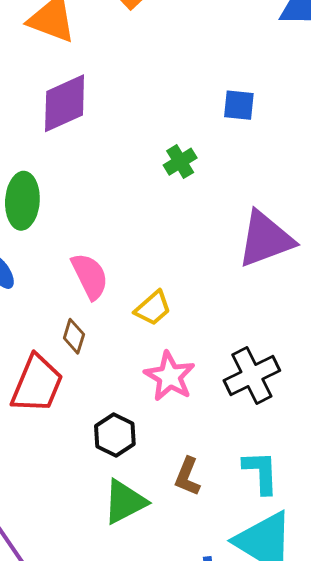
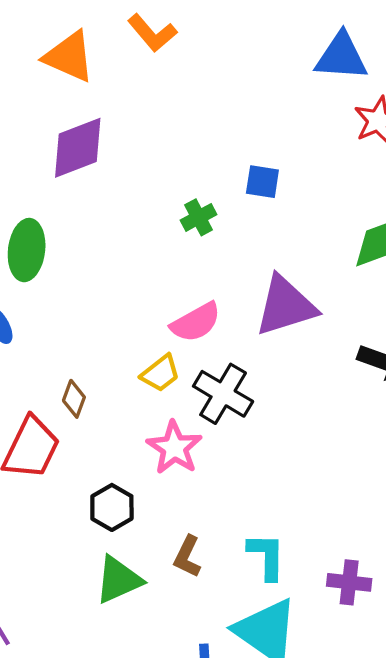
blue square: (239, 105) -> (262, 182), moved
pink semicircle: (90, 276) -> (196, 322), moved, turned 84
black cross: (252, 375) -> (223, 394), moved, turned -36

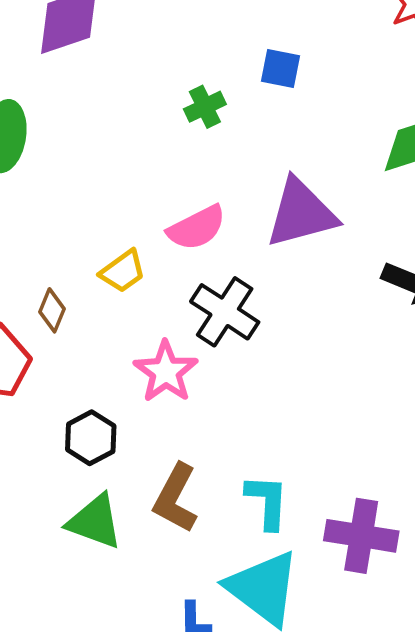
yellow trapezoid: (160, 373) -> (123, 271), moved
brown L-shape: (187, 557) -> (176, 498), size x1.4
green triangle: (118, 580) -> (95, 522), turned 42
purple cross: (349, 582) -> (361, 536), size x1.4

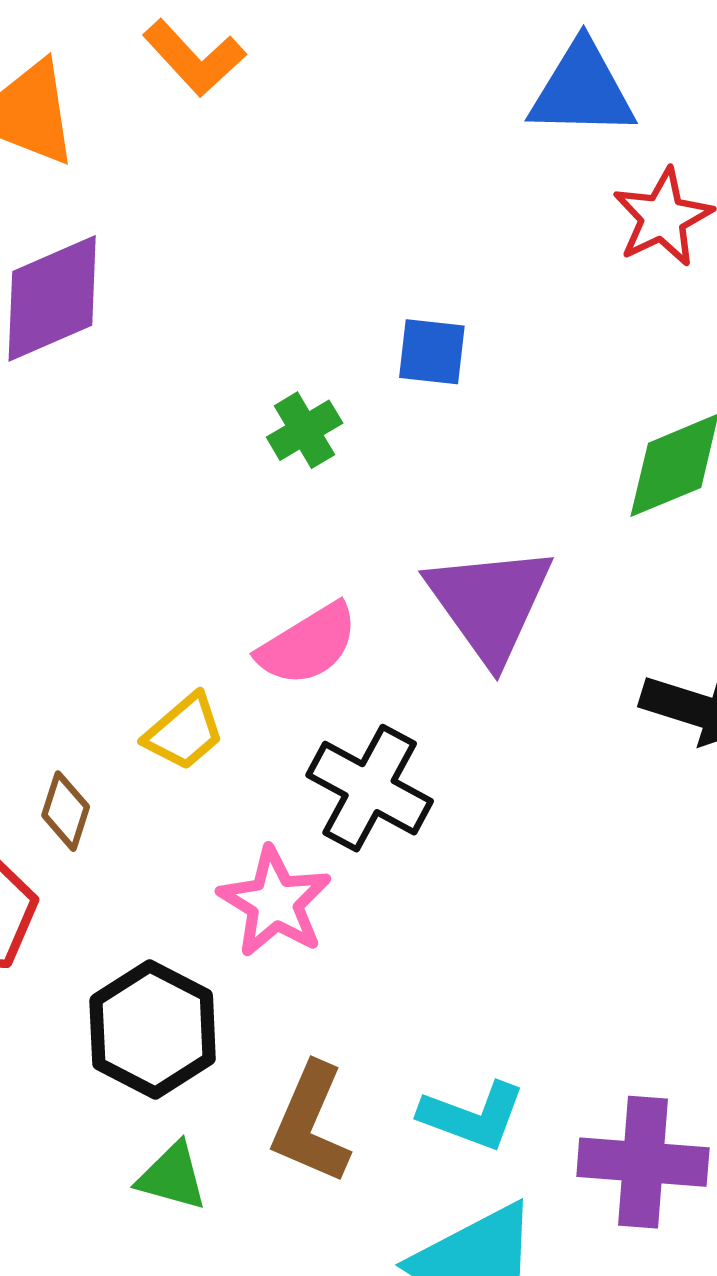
purple triangle: (301, 213) -> (490, 603), turned -46
black hexagon: (91, 438) -> (153, 1029), size x1.4
cyan L-shape: (267, 502) -> (472, 1116), turned 112
green triangle: (95, 522) -> (172, 1177), size x0.7

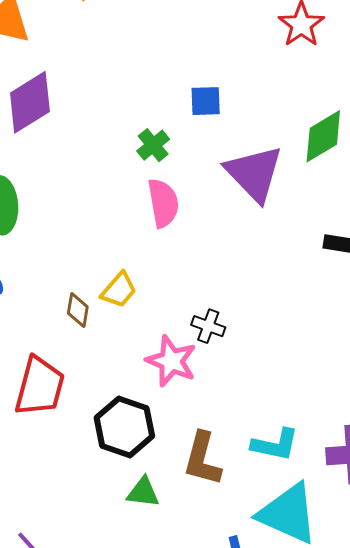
purple triangle: (490, 603) -> (254, 173), moved
pink semicircle: (308, 644) -> (163, 203), moved, turned -60
black cross: (370, 788) -> (208, 326), moved, size x0.6
brown diamond: (66, 811) -> (78, 310), moved

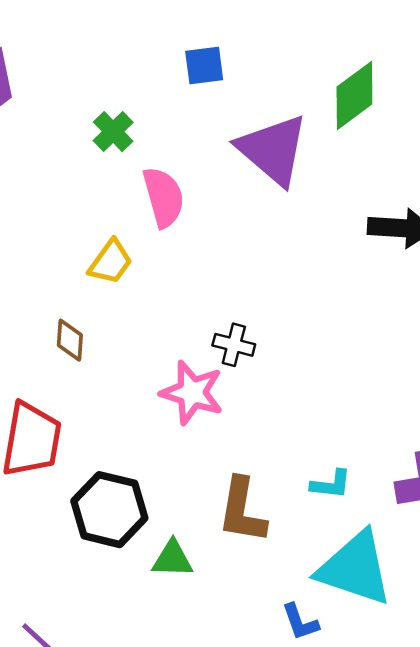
green cross: (153, 145) -> (113, 132), moved
yellow trapezoid: (119, 290) -> (110, 262), moved
black hexagon: (124, 427) -> (109, 510), moved
cyan L-shape: (275, 445) -> (331, 484), size x0.7

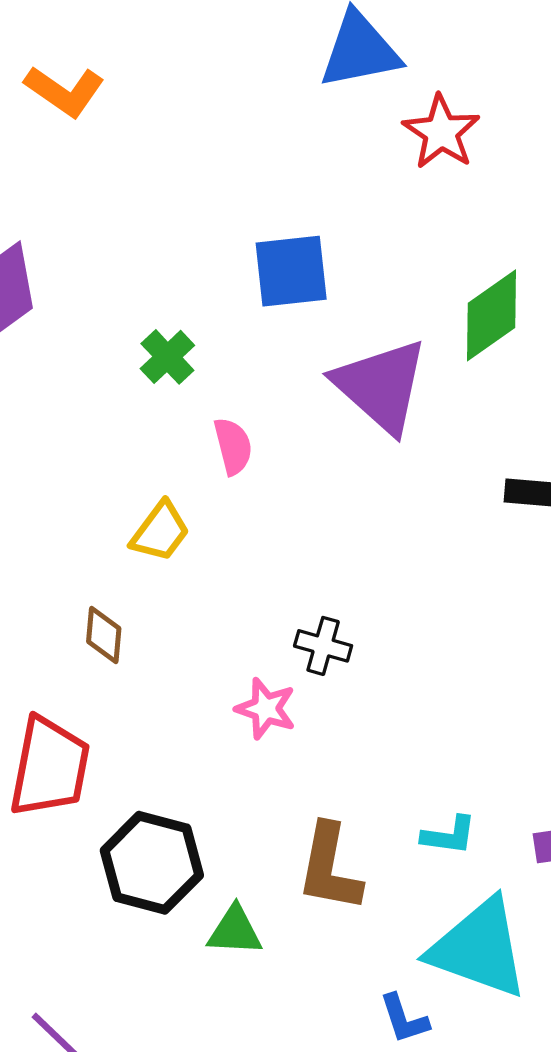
blue square: (204, 65) -> (291, 271), size x1.4
pink semicircle: (164, 197) -> (233, 446), size x0.7
pink star: (192, 393) -> (266, 709), size x0.7

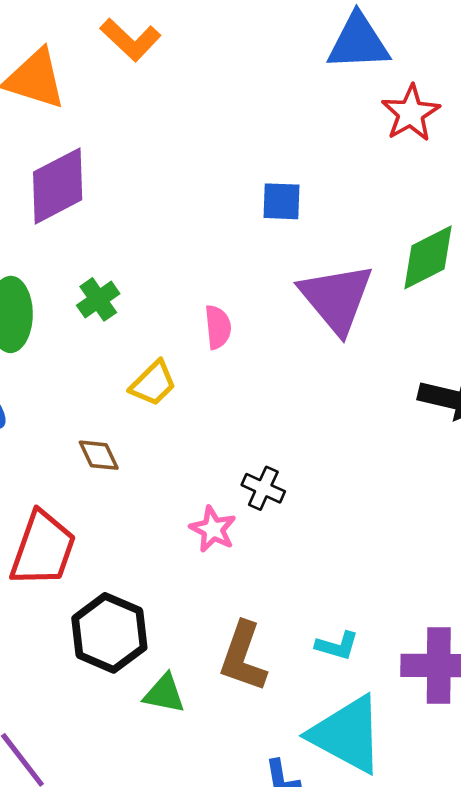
blue square: (291, 271) -> (282, 201), size x0.7
green cross: (167, 357) -> (98, 299), moved
brown diamond: (104, 635) -> (99, 455), turned -39

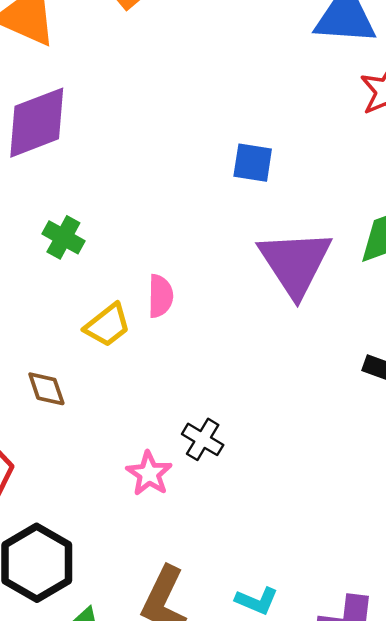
green cross: (98, 299) -> (63, 237), turned -33
pink semicircle: (218, 327) -> (160, 296), moved

